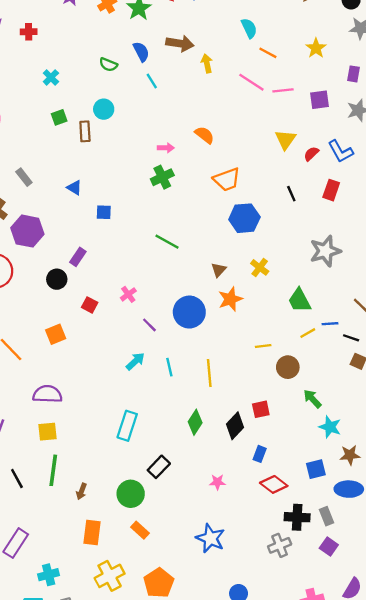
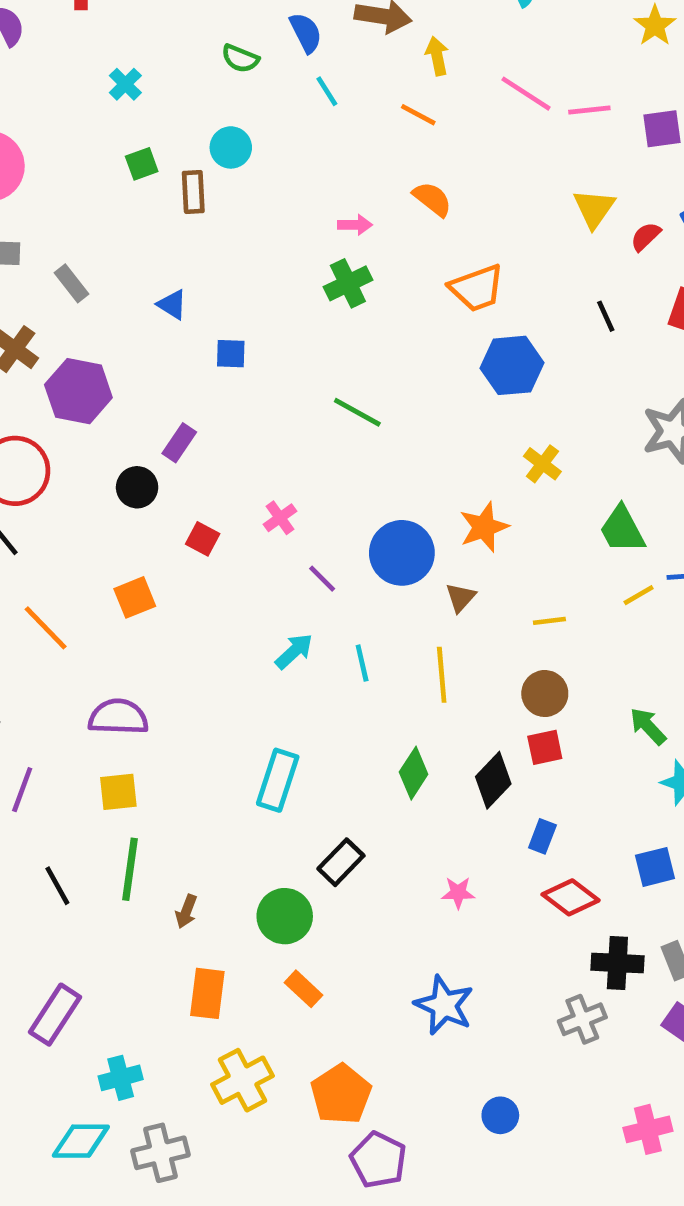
orange line: (268, 53) -> (418, 115), moved
brown triangle: (219, 270) -> (460, 597), moved
brown circle: (288, 367) -> (545, 694), moved

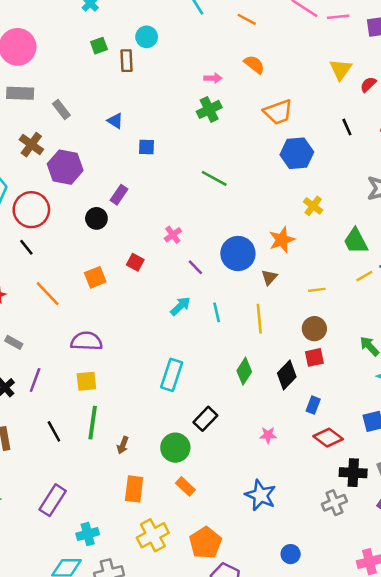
red square: (203, 539) -> (135, 262), moved

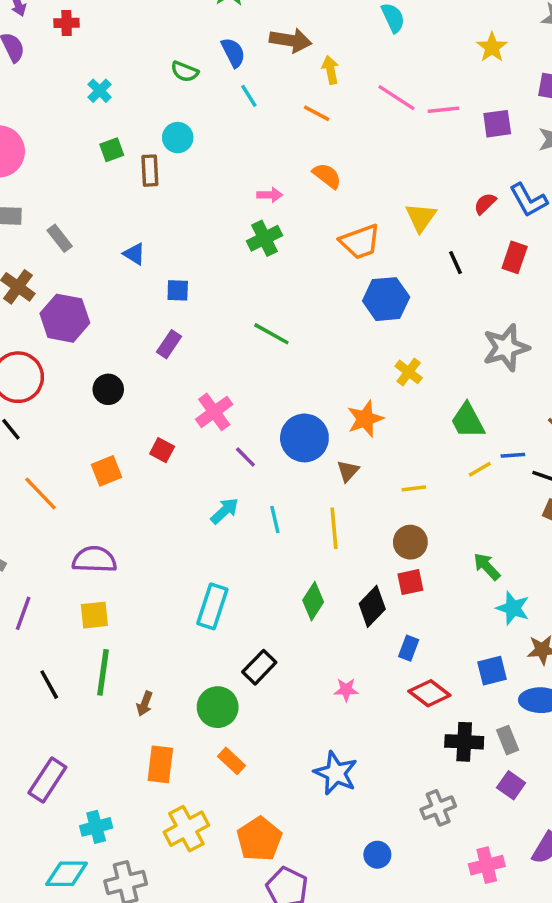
yellow triangle: (341, 69) -> (421, 217), moved
purple rectangle: (119, 195) -> (169, 344), moved
pink cross: (173, 235) -> (214, 412), size x1.5
gray cross: (334, 503) -> (438, 808), moved

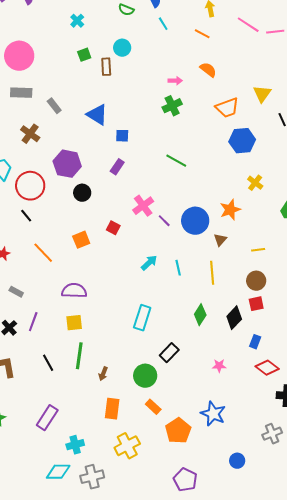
blue triangle: (134, 254) -> (97, 115), size x1.6
purple hexagon: (65, 318) -> (67, 164), moved
purple line: (245, 457) -> (164, 221), moved
orange pentagon: (259, 839) -> (178, 431), moved

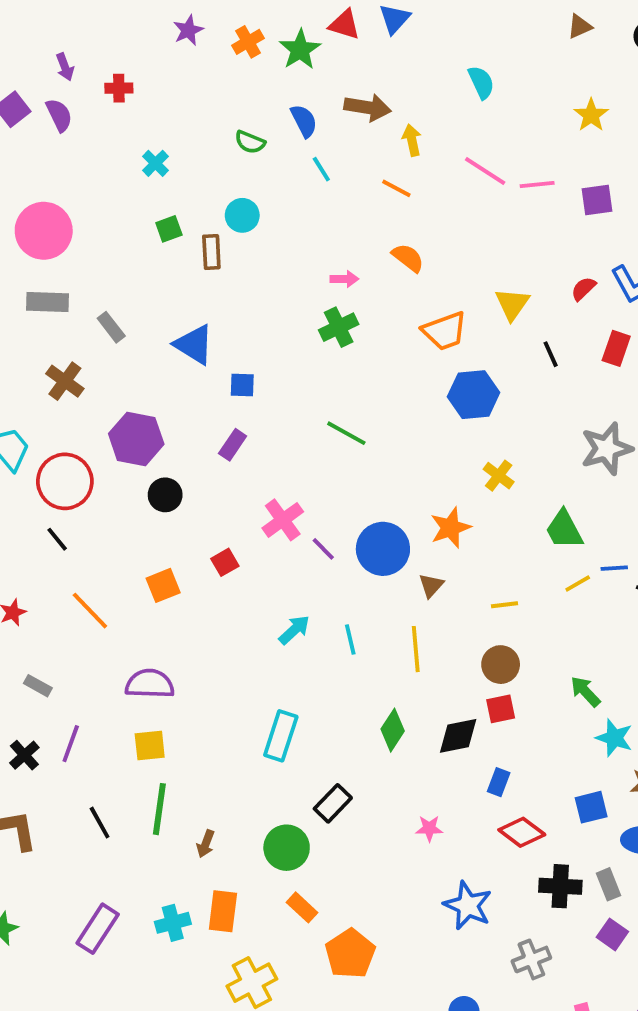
red square: (113, 228) -> (225, 562), turned 32
black diamond: (234, 318) -> (458, 736), turned 35
blue star: (213, 414) -> (468, 905), moved
cyan cross: (75, 445) -> (173, 923), moved

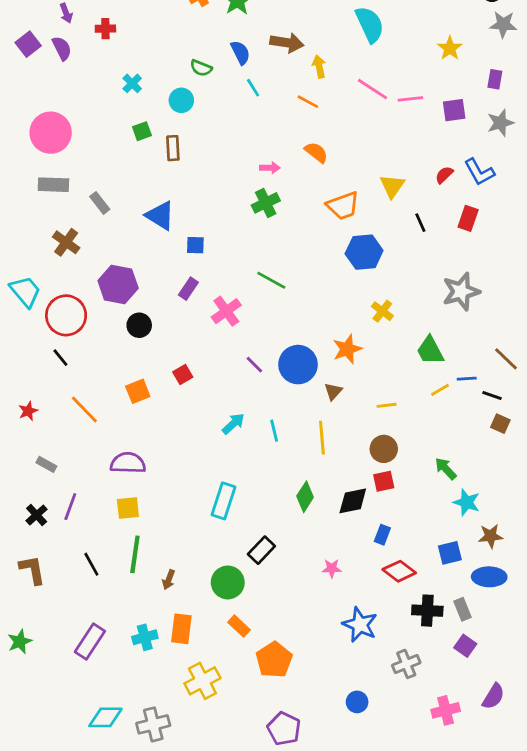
cyan semicircle: (481, 82) -> (370, 24), size x1.5
cyan circle: (242, 215) -> (181, 100), moved
pink cross: (283, 520) -> (226, 311), moved

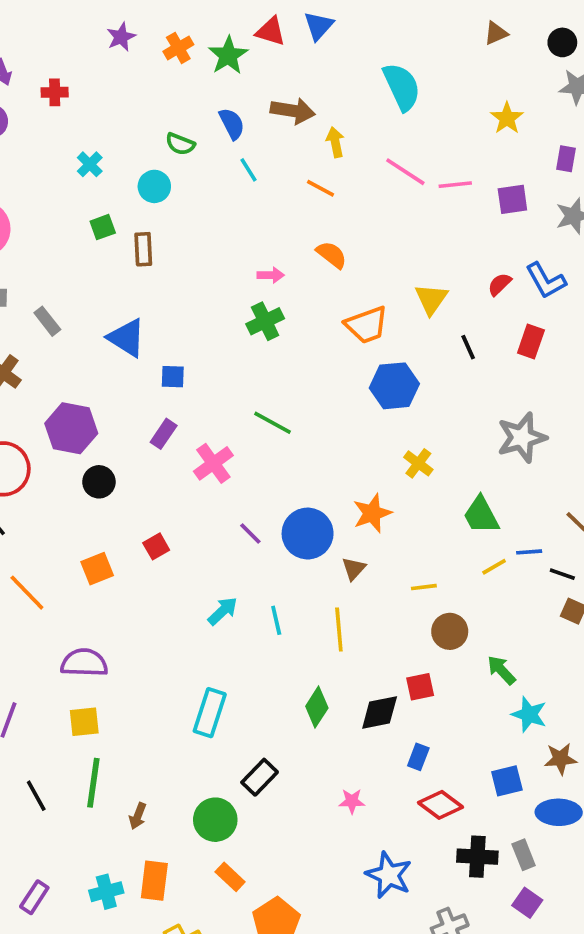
brown circle: (384, 449) -> (450, 631), moved
purple rectangle: (90, 642) -> (34, 897), size x0.7

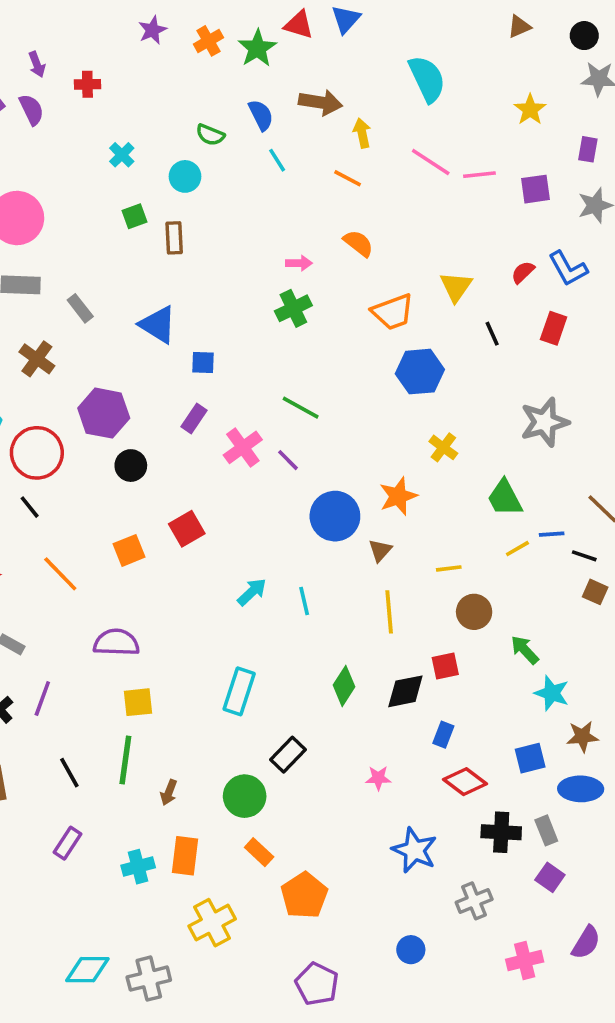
purple line: (250, 534) -> (288, 460), moved
red square: (156, 546) -> (187, 529), size x1.4
yellow line: (339, 630) -> (389, 612), moved
yellow square: (84, 722) -> (138, 702), moved
purple rectangle: (34, 897) -> (68, 843), moved

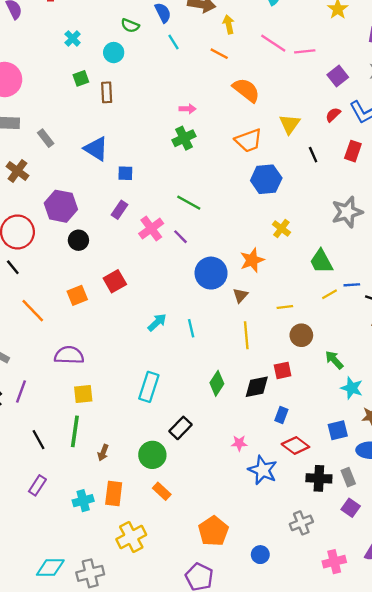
purple square: (535, 189) -> (338, 76), moved, turned -30
orange semicircle: (358, 243) -> (246, 90), moved, size x1.4
blue star: (414, 850) -> (263, 470), moved
orange pentagon: (304, 895) -> (213, 531), moved

